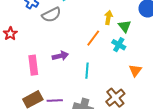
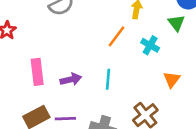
green triangle: (125, 26) -> (176, 23), moved
purple arrow: (60, 56) -> (71, 79), moved

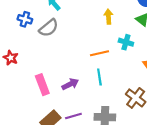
orange line: (116, 36) -> (99, 53), moved, turned 54

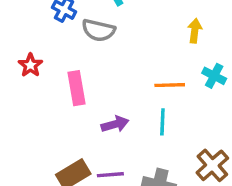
gray semicircle: (49, 28) -> (98, 30), turned 42
pink rectangle: (42, 85) -> (76, 88), moved

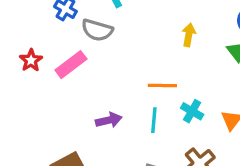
cyan cross: (214, 76) -> (192, 111), moved
pink rectangle: (76, 88) -> (71, 65), moved, turned 60

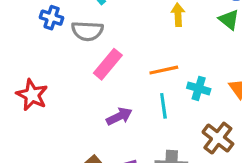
red star: (31, 60) -> (32, 95), moved, size x1.4
pink rectangle: (71, 65) -> (108, 64), moved

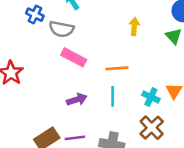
pink rectangle: (108, 64) -> (74, 57), turned 70
cyan cross: (199, 88) -> (151, 97), moved

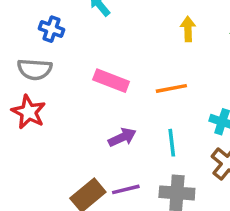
gray semicircle: (61, 29) -> (35, 69), moved
cyan line: (113, 96) -> (172, 143), moved

